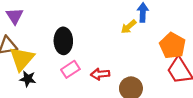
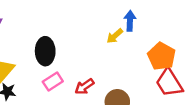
red arrow: (100, 74) -> (84, 87), turned -30

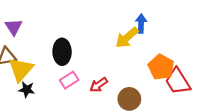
yellow arrow: (115, 36) -> (127, 38), size x1.5
orange pentagon: (162, 56) -> (161, 67), moved

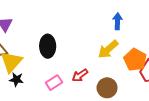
yellow arrow: (127, 38) -> (108, 49), moved
pink rectangle: (69, 80) -> (54, 83), moved

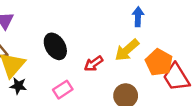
black ellipse: (48, 46) -> (55, 46), turned -30
red arrow: (80, 75) -> (94, 64), moved

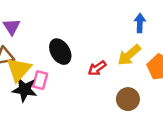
black star: (18, 86) -> (25, 90), size x1.5
pink rectangle: (63, 90) -> (40, 80), moved, turned -42

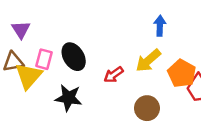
pink rectangle: (40, 80) -> (44, 59), moved
black star: (25, 90) -> (68, 98), moved

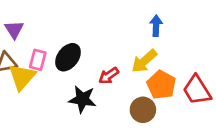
black ellipse: (74, 57) -> (68, 57), turned 68
orange pentagon: (182, 73) -> (161, 85), moved
black star: (68, 98) -> (82, 99), moved

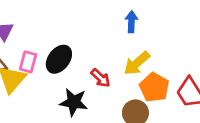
blue arrow: (156, 26) -> (131, 22), moved
red arrow: (109, 76) -> (101, 78), turned -102

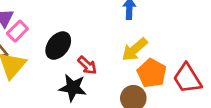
pink rectangle: (28, 62) -> (17, 31), moved, turned 30
red arrow: (101, 78) -> (87, 65), moved

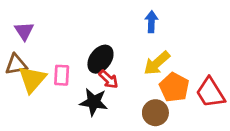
pink rectangle: (17, 31) -> (62, 75), moved, turned -42
black ellipse: (58, 46) -> (100, 59), moved

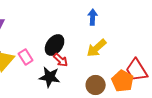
pink rectangle: (62, 75) -> (26, 57), turned -35
orange pentagon: (174, 87) -> (123, 81), moved

